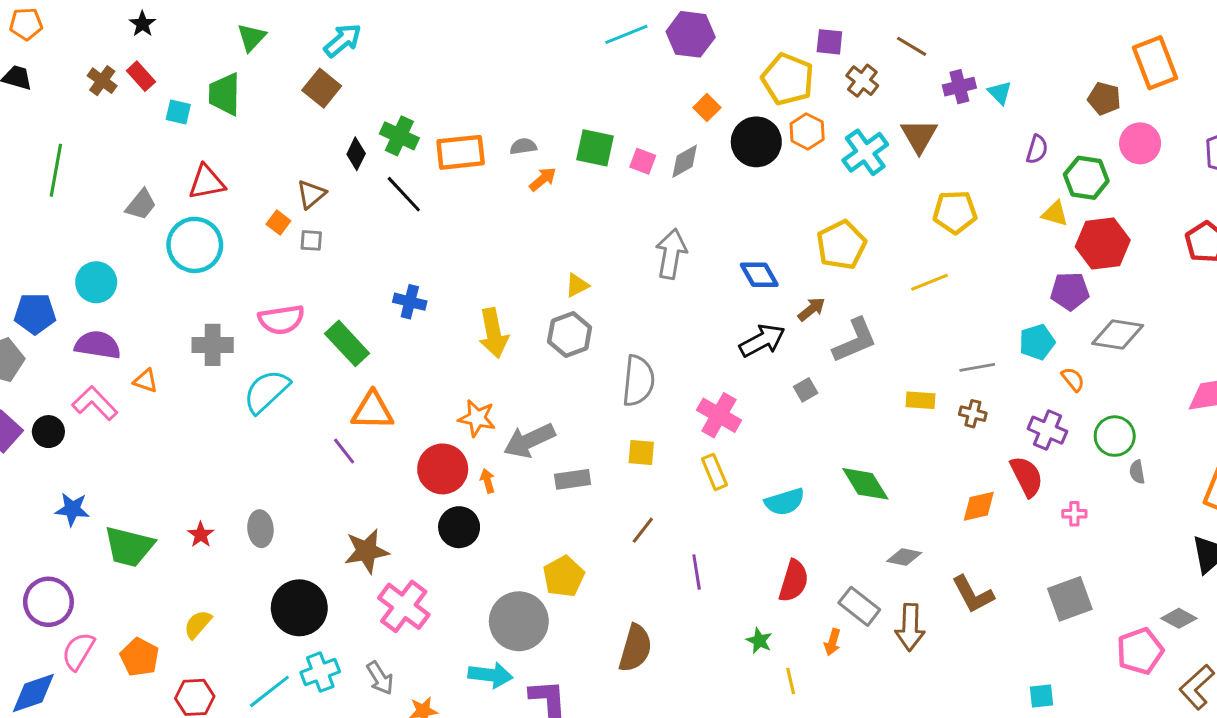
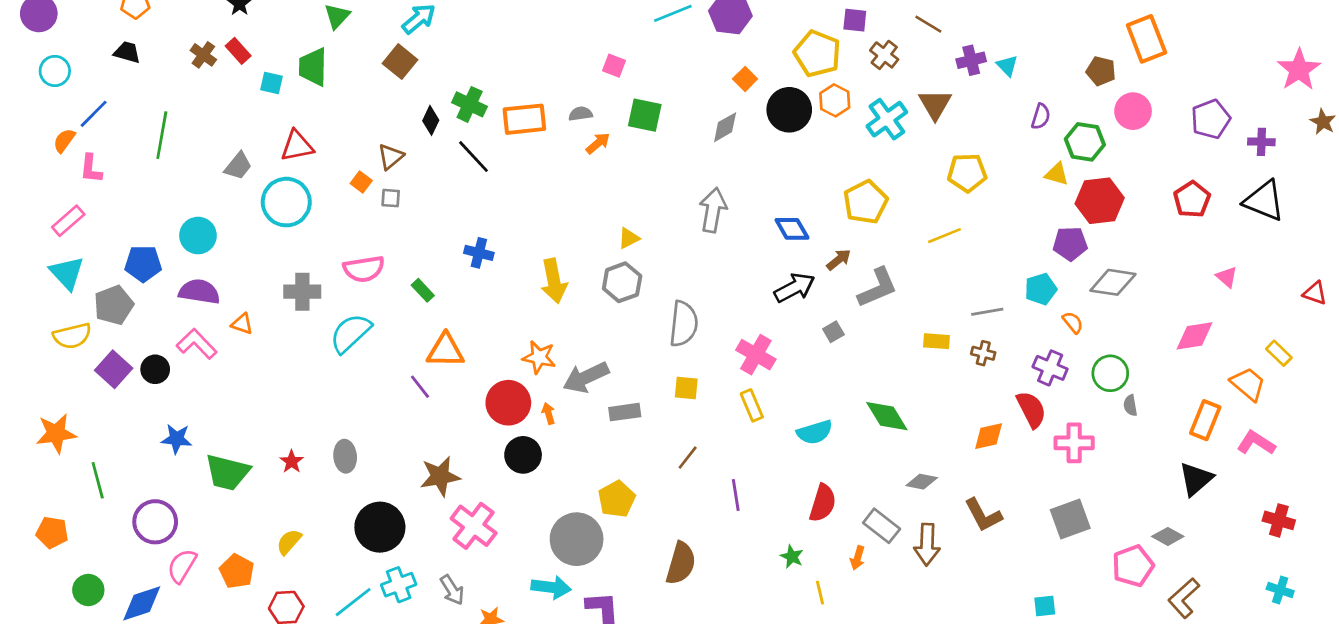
pink square: (643, 161) -> (614, 66), moved
green rectangle: (347, 343) -> (423, 290), size x0.6
pink cross: (1074, 514) -> (1074, 443), size x1.8

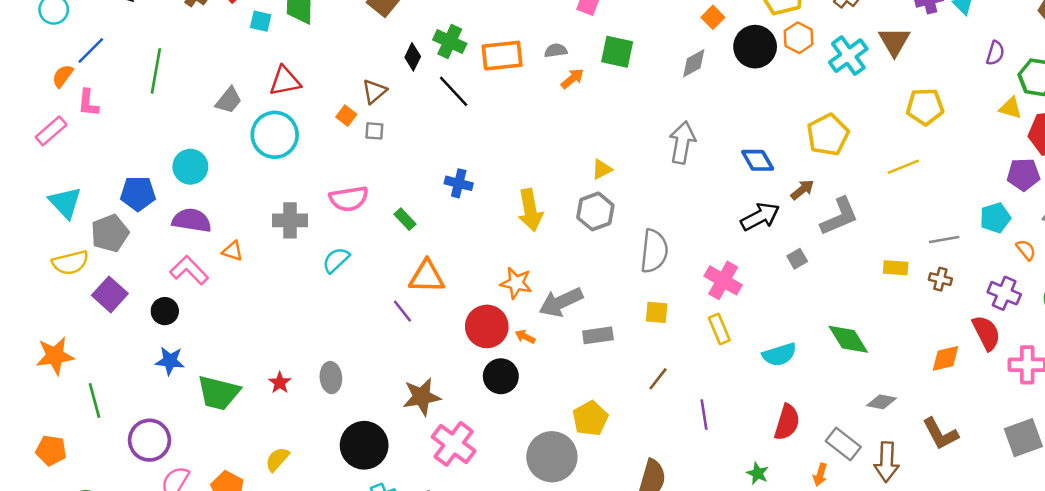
pink rectangle: (68, 221) -> (51, 131), moved
cyan semicircle: (350, 333) -> (336, 260), size x0.7
black circle: (155, 369) -> (165, 311), moved
orange arrow: (548, 413) -> (525, 337), turned -48

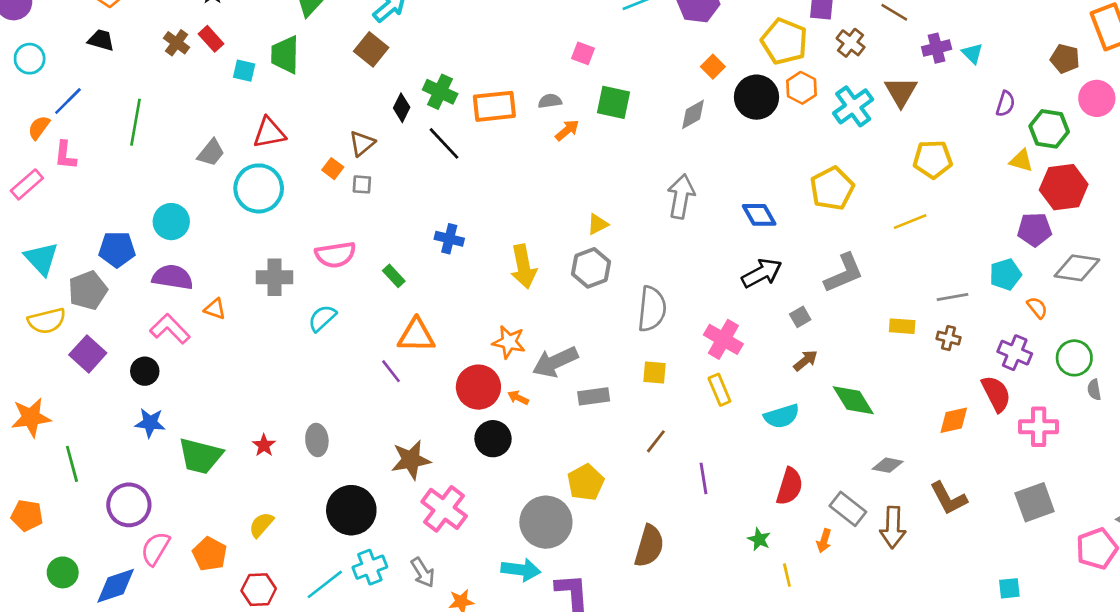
brown arrow: (802, 190) -> (805, 361), moved

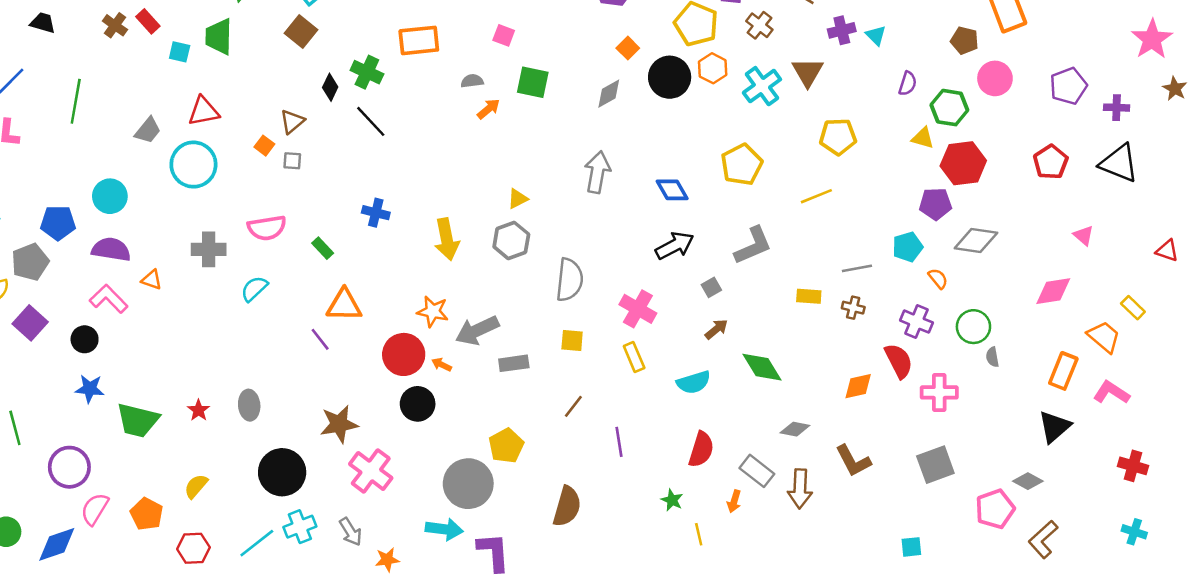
orange rectangle: (494, 106) -> (419, 40), moved

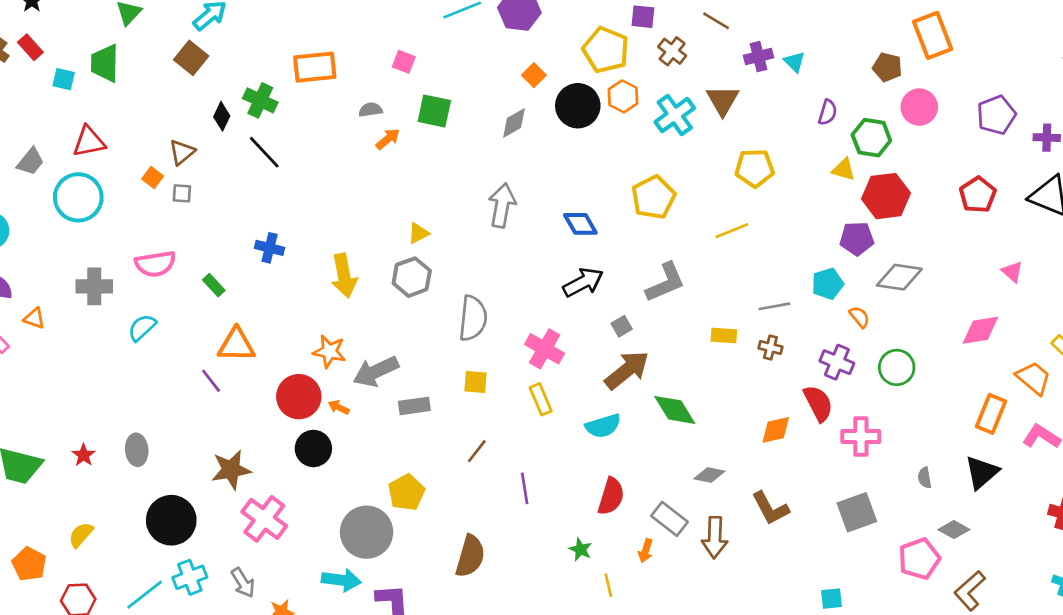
brown arrow: (716, 329) -> (627, 370), size x1.8
gray semicircle: (992, 357) -> (925, 478), moved

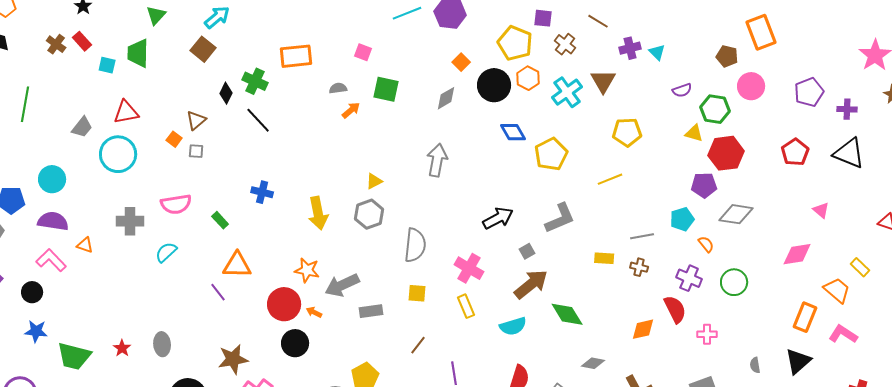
purple semicircle: (828, 112) -> (682, 90), turned 54
blue diamond: (580, 224) -> (513, 132), moved
pink cross: (861, 437) -> (707, 334), size x0.7

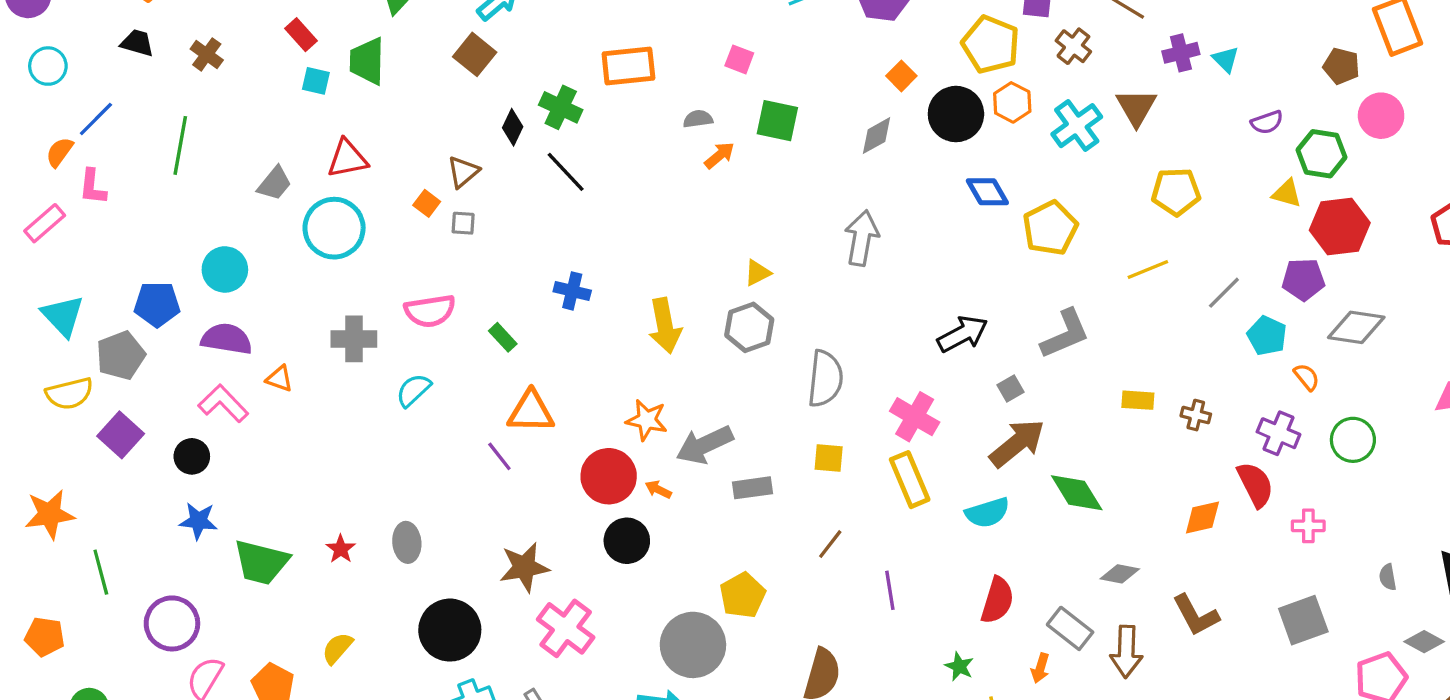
red rectangle: (82, 41) -> (301, 35), moved
brown cross: (56, 44) -> (207, 54), moved
cyan pentagon: (682, 219) -> (1267, 336), turned -30
gray line: (642, 236) -> (1224, 293), moved, turned -35
yellow rectangle: (466, 306) -> (910, 480), size x1.4

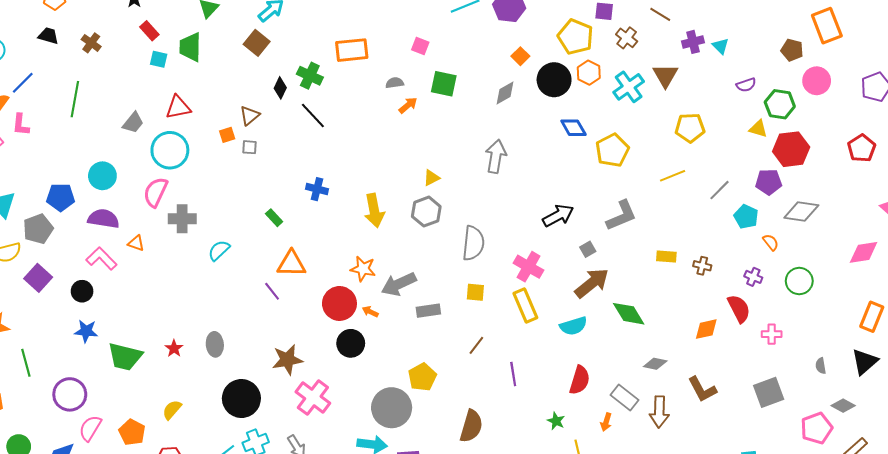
orange square: (427, 203) -> (227, 135), turned 35
pink semicircle: (430, 311) -> (156, 192), moved, turned 124
purple cross: (1278, 433) -> (753, 277), size x0.7

